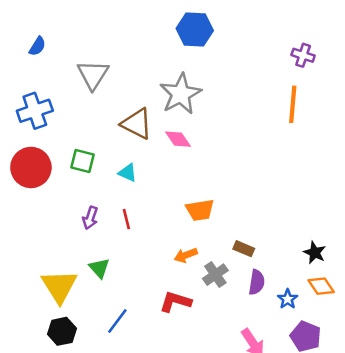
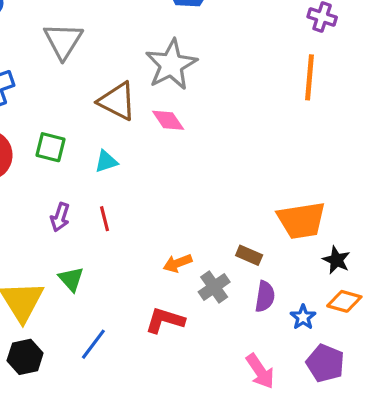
cyan triangle: (128, 173) -> (106, 162), turned -42
orange trapezoid: (200, 210) -> (301, 220), moved, size x1.4
orange diamond: (321, 286) -> (344, 301), turned -40

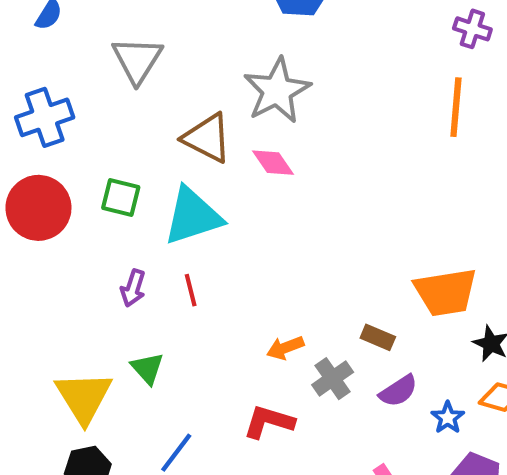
cyan triangle: (106, 162) -> (193, 216), size x2.0
purple semicircle: (265, 297) -> (398, 391), turned 48

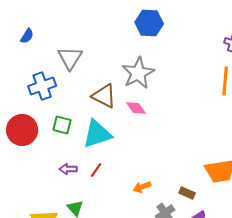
blue cross: (45, 117) -> (42, 86), moved
purple arrow: (133, 288) -> (68, 169), turned 72
red line: (191, 290) -> (96, 170), turned 49
orange arrow: (285, 348) -> (142, 187), moved

